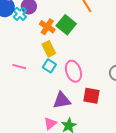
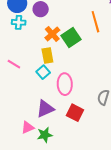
cyan cross: (20, 14) -> (19, 22), moved, turned 32
purple triangle: (62, 100) -> (45, 109), turned -30

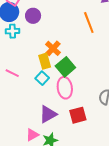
orange cross: (52, 34) -> (53, 48), moved
green square: (71, 38) -> (65, 67), moved
red square: (75, 113) -> (78, 115), turned -36

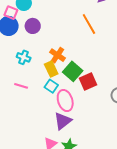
cyan cross: (13, 31) -> (24, 57), moved, turned 32
pink ellipse: (65, 88) -> (65, 101), moved
red square: (78, 115) -> (88, 82), moved

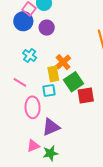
cyan square: (51, 86) -> (49, 90), turned 32
pink ellipse: (65, 101) -> (33, 107), moved

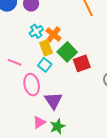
cyan cross: (30, 55) -> (36, 31), moved, turned 32
cyan square: (49, 90) -> (45, 65), turned -32
purple triangle: (51, 127) -> (53, 101), turned -30

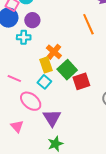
cyan cross: (36, 31) -> (24, 37), moved, turned 32
pink ellipse: (32, 85) -> (31, 101), turned -40
pink triangle: (39, 122) -> (17, 126), moved, turned -40

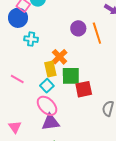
purple circle: (32, 20) -> (78, 28), moved
green square: (67, 70) -> (71, 76), turned 36
pink ellipse: (31, 101) -> (47, 106), moved
purple triangle: (52, 118) -> (50, 122), turned 48

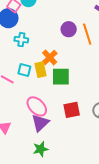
cyan square: (47, 86) -> (24, 70), moved, turned -32
red square: (84, 89) -> (72, 110), moved
purple triangle: (50, 122) -> (40, 123), turned -36

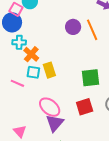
cyan cross: (21, 40) -> (19, 42), moved
orange cross: (50, 57) -> (31, 54), moved
green square: (61, 77) -> (90, 78), moved

